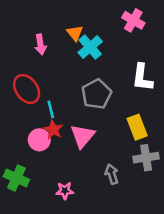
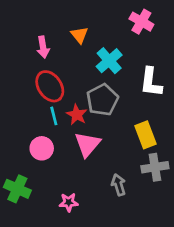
cyan cross: (90, 47) -> (109, 61), moved
red ellipse: (27, 89) -> (50, 86), moved
red star: (53, 130) -> (77, 115), moved

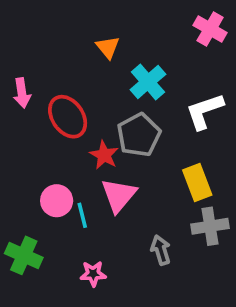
pink cross: (141, 22) -> (210, 29), moved
pink arrow: (43, 47) -> (22, 93), moved
white L-shape: (151, 82) -> (205, 111), turned 64
cyan line: (54, 116) -> (82, 215), moved

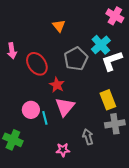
cyan cross: (148, 82) -> (101, 45), moved
gray pentagon: (139, 135) -> (76, 59), moved
pink star: (93, 274) -> (63, 150), moved

